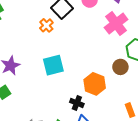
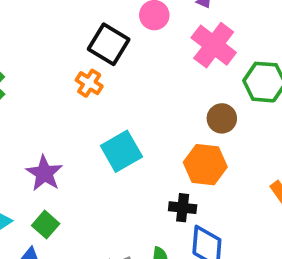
brown circle: (120, 67) -> (222, 118), moved

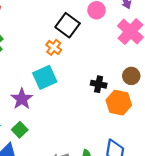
cyan square: (121, 151) -> (45, 77), moved
black cross: (183, 208) -> (99, 84), moved

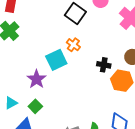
orange cross: (54, 47) -> (73, 45), moved

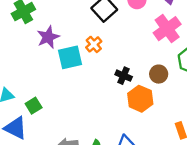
purple star: (37, 79) -> (48, 37), moved

